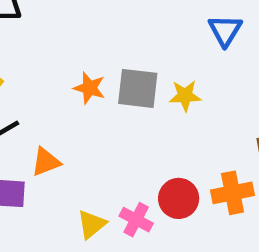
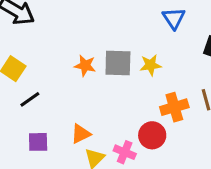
orange triangle: (46, 162) -> (81, 134), moved
orange cross: (232, 193) -> (174, 107), moved

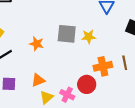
orange star: (85, 66) -> (37, 44), moved

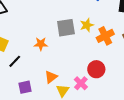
orange cross: (103, 66) -> (105, 36), moved
pink cross: (67, 95) -> (81, 83), turned 32

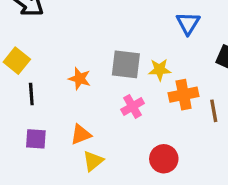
black line: (15, 61) -> (31, 94), turned -64
red circle: (96, 69) -> (164, 159), moved
pink cross: (81, 83) -> (133, 106), moved

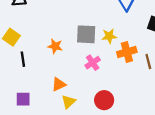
purple square: (36, 139) -> (23, 99), moved
red circle: (164, 159) -> (104, 100), moved

